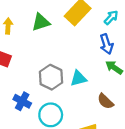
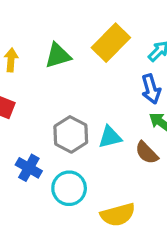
brown semicircle: (105, 101) -> (147, 153), moved

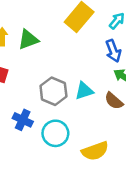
green triangle: (58, 56) -> (28, 40), moved

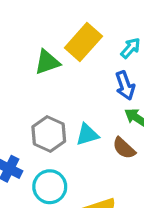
green triangle: (28, 40) -> (47, 62), moved

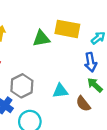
yellow rectangle: (83, 42) -> (67, 29), turned 50
gray hexagon: (49, 134) -> (22, 86), moved

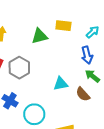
yellow rectangle: (67, 29) -> (63, 26), size x0.7
gray hexagon: (22, 86) -> (19, 68), moved

